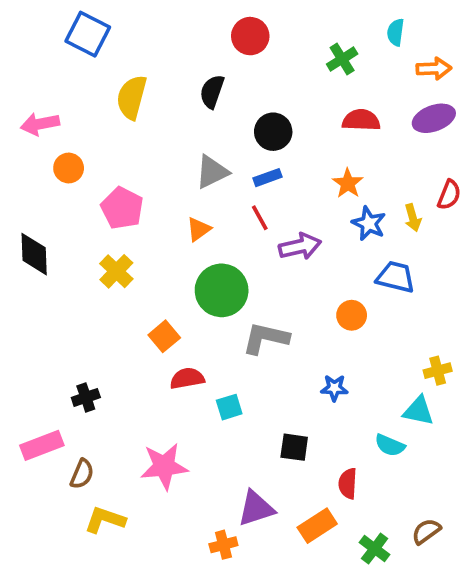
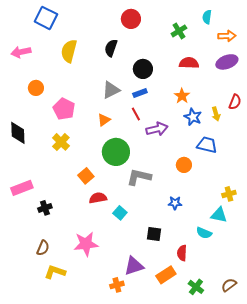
pink arrow: (40, 124) -> (21, 52), moved
cyan square: (229, 407) -> (120, 213), turned -32
pink rectangle: (42, 445) -> (22, 188), moved
brown semicircle: (426, 531) -> (229, 285), moved

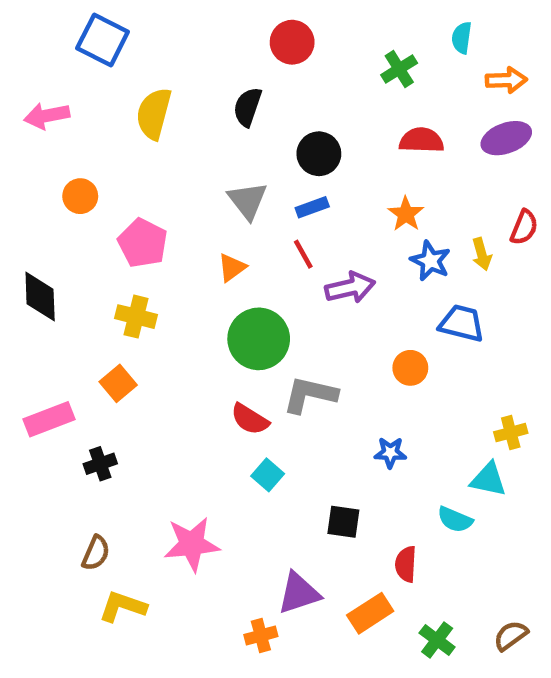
gray triangle: (111, 90) -> (248, 201), turned -42
yellow cross: (61, 142) -> (136, 317), turned -30
orange square: (86, 176) -> (118, 383), moved
red semicircle: (98, 198) -> (250, 419), moved, turned -138

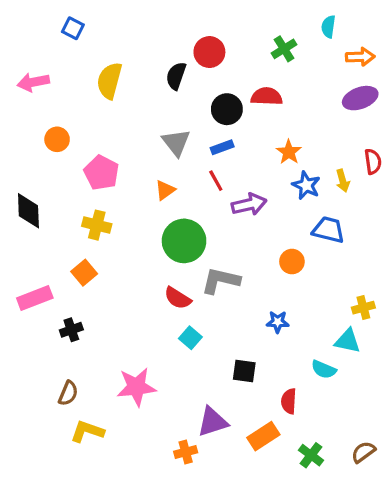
blue square: (103, 40) -> (73, 28), size x0.6
red circle: (292, 42) -> (209, 52), moved
red semicircle: (421, 140) -> (267, 96), moved
red semicircle: (524, 227) -> (373, 162), turned -30

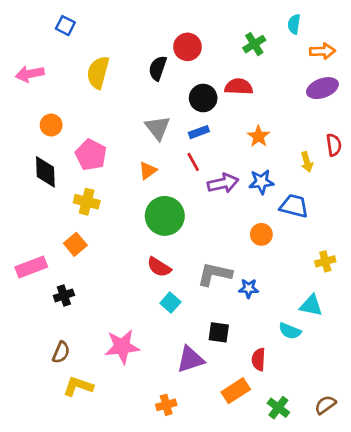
blue star: (306, 185) -> (261, 182), moved, turned -30
black diamond: (28, 211) -> (45, 172), moved
gray L-shape: (221, 281) -> (214, 274), moved
yellow cross: (363, 308) -> (325, 261), moved
purple triangle: (213, 422) -> (190, 359), moved

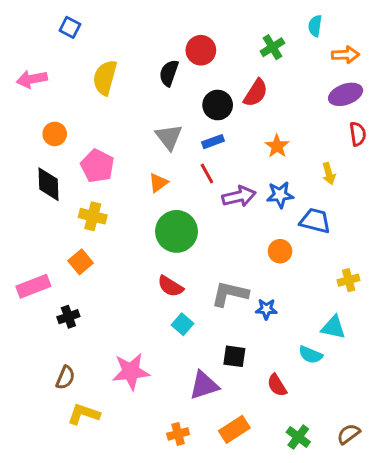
red semicircle: (239, 87) -> (256, 93), turned 120
red semicircle: (334, 145) -> (358, 134), moved
red semicircle: (259, 359) -> (277, 385), turned -35
orange rectangle: (236, 391) -> (234, 429), moved

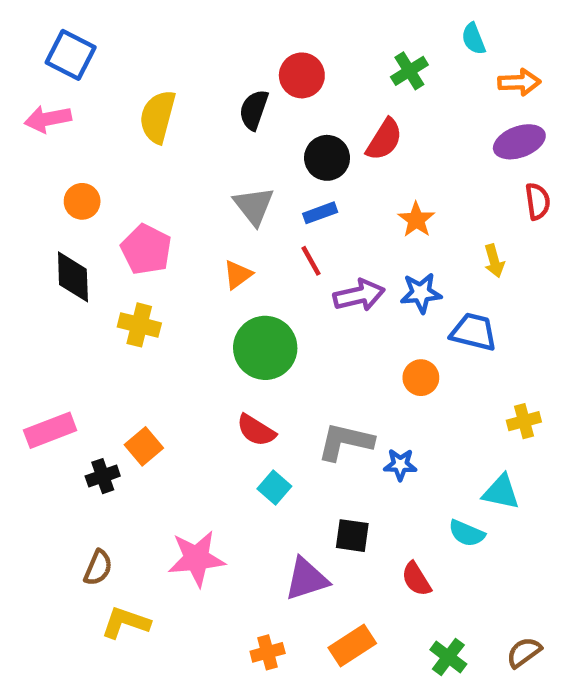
cyan semicircle: (315, 26) -> (474, 39), turned -30
blue square: (70, 27) -> (71, 55), moved, size x1.5
orange square: (81, 262) -> (144, 446), moved

